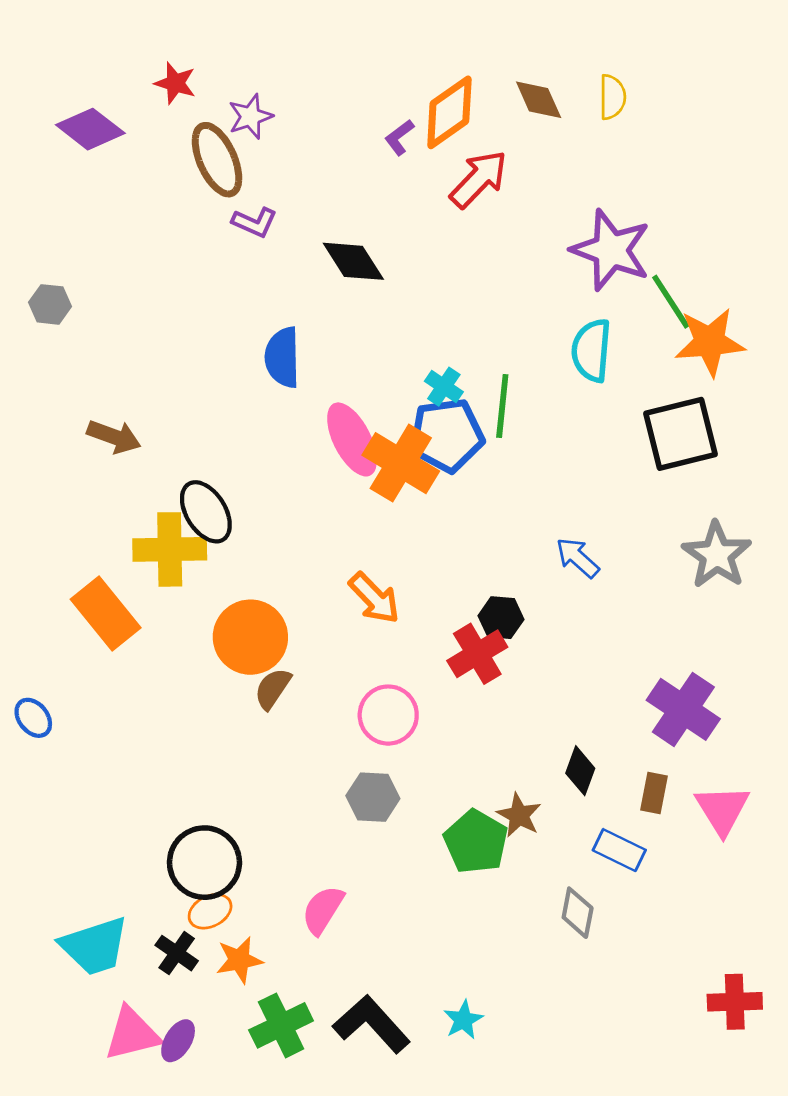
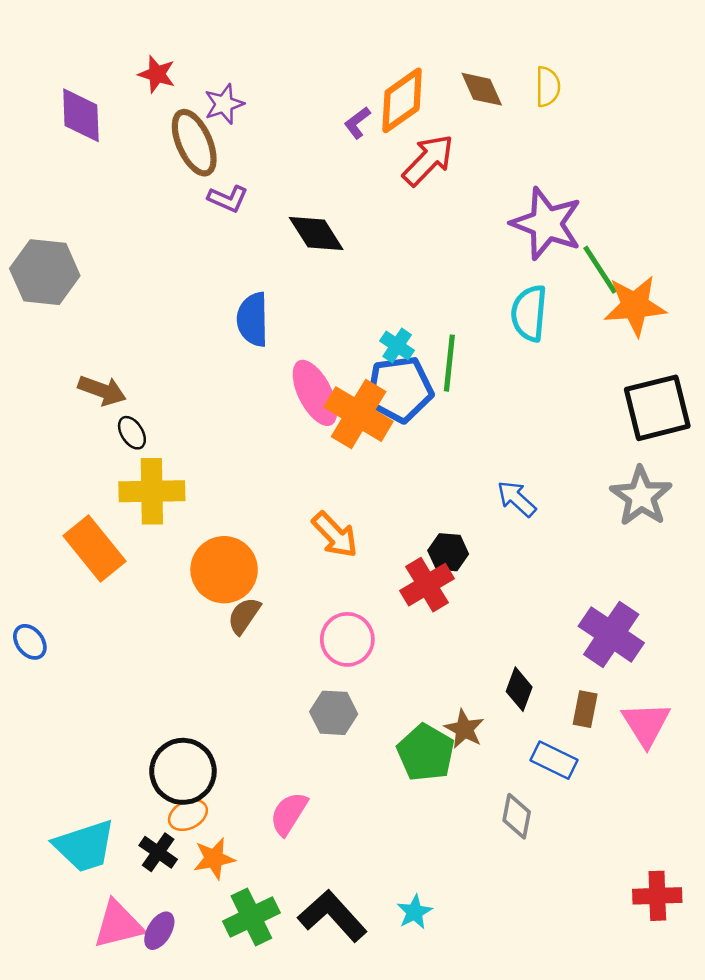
purple diamond: (90, 129) -> (81, 115), turned 50
gray hexagon: (50, 304) -> (45, 272), size x1.8
black square: (681, 434) -> (657, 408), moved
black ellipse: (206, 512) -> (132, 433), moved, size x0.6

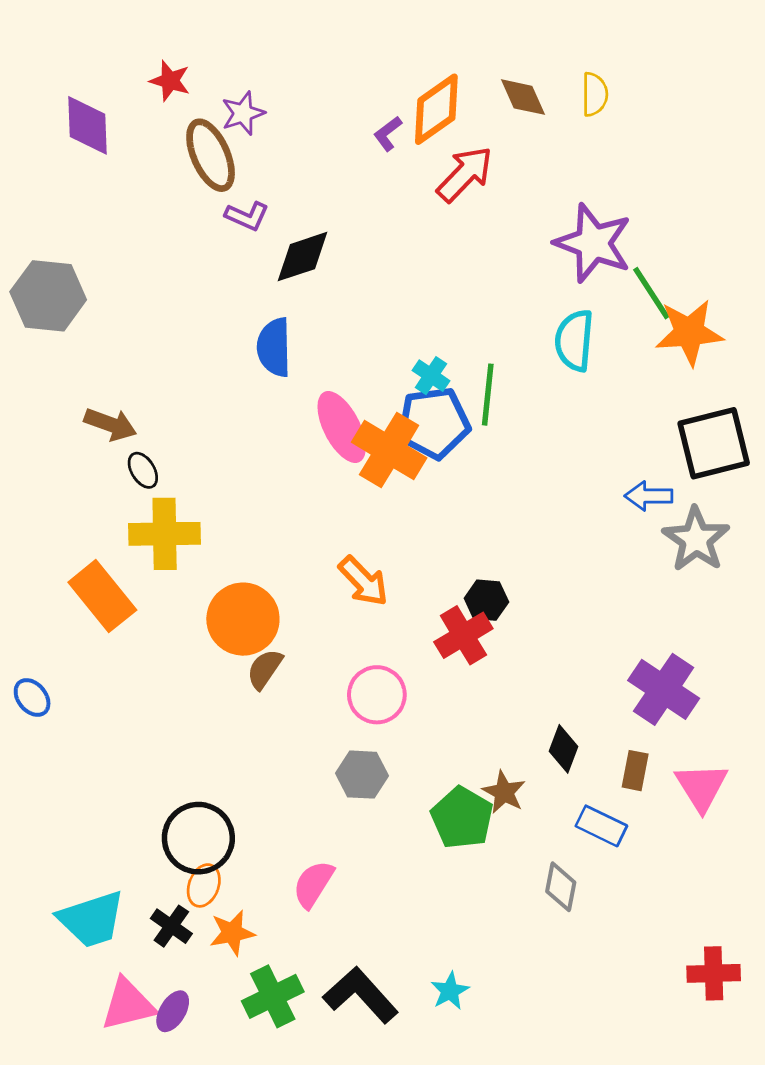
black diamond: (316, 234) -> (302, 257), moved, turned -76
blue arrow: (517, 499) -> (649, 496), moved, turned -42
orange ellipse: (188, 815) -> (204, 885), turned -42

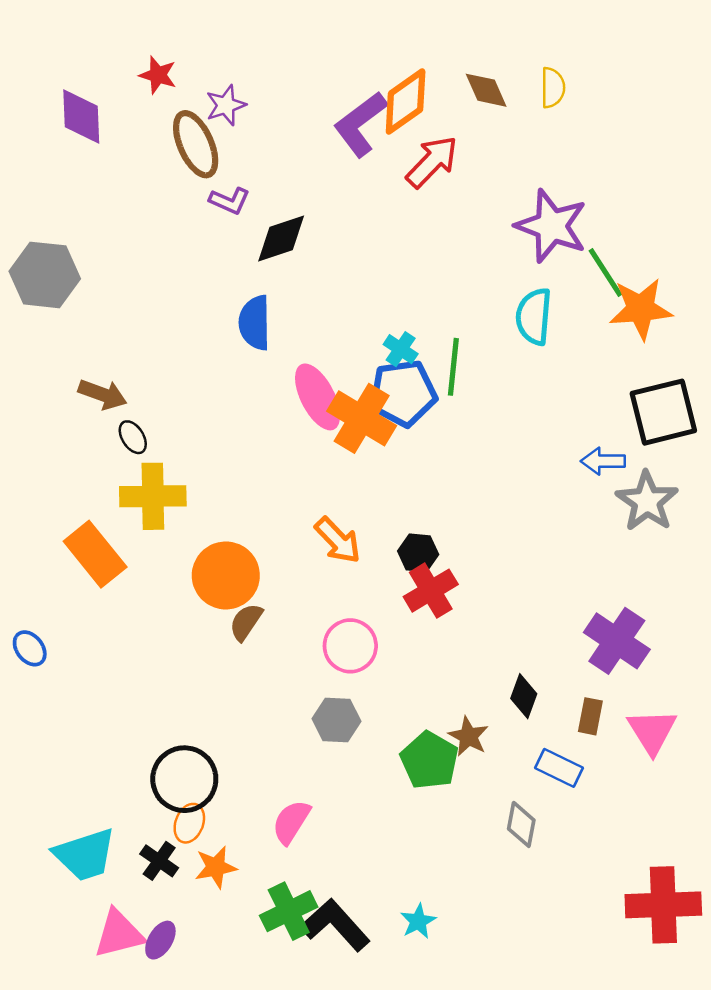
purple L-shape: (388, 134) -> (360, 124), size x2.0
black hexagon: (486, 600) -> (418, 553), moved
red cross: (714, 973) -> (663, 905), size x1.5
green cross: (273, 996) -> (289, 911), moved

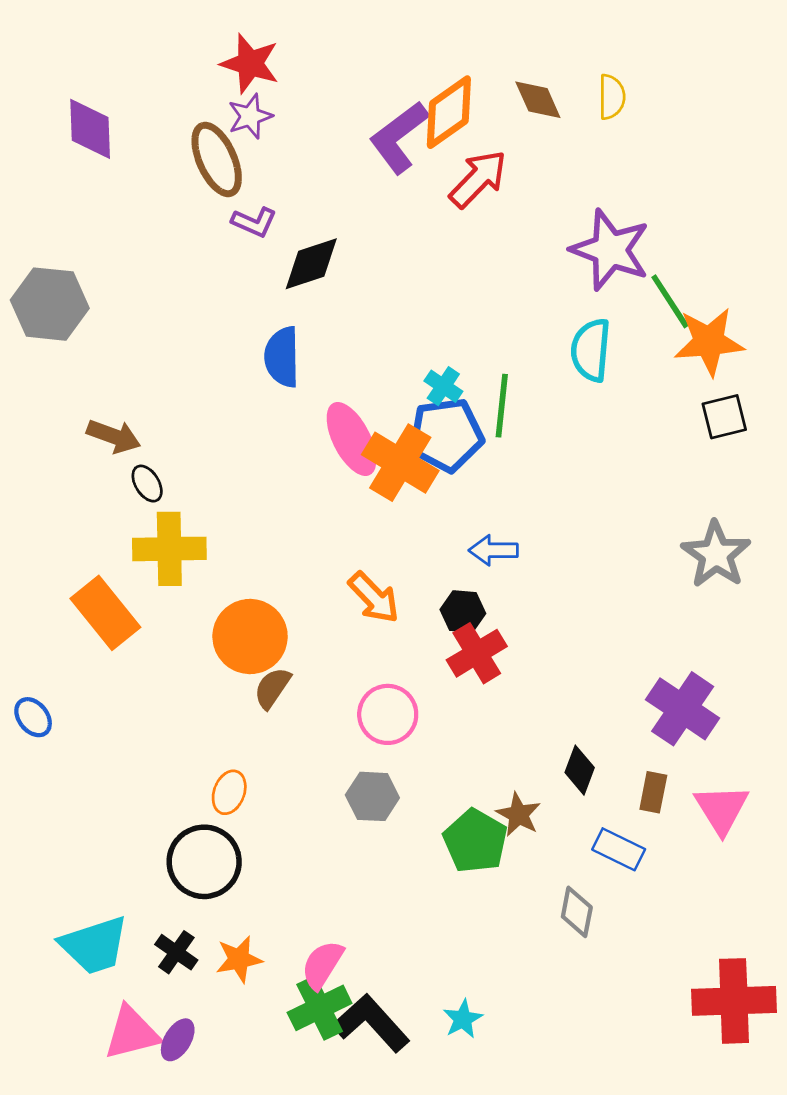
red star: (158, 75) -> (250, 64), moved, size x1.4
black square: (663, 412) -> (724, 417), moved, size x0.6
blue arrow: (603, 461) -> (493, 550), moved
pink semicircle: (291, 822) -> (322, 965), moved
orange ellipse: (189, 823) -> (229, 792), moved

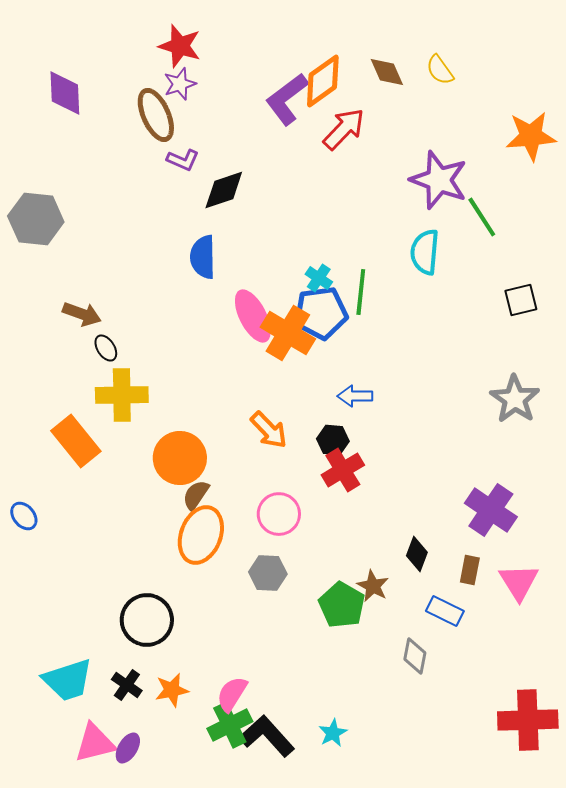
yellow semicircle: (612, 97) -> (440, 70), turned 144
orange star: (709, 342) -> (531, 136), moved
orange ellipse: (229, 792) -> (201, 535), moved, size x1.8

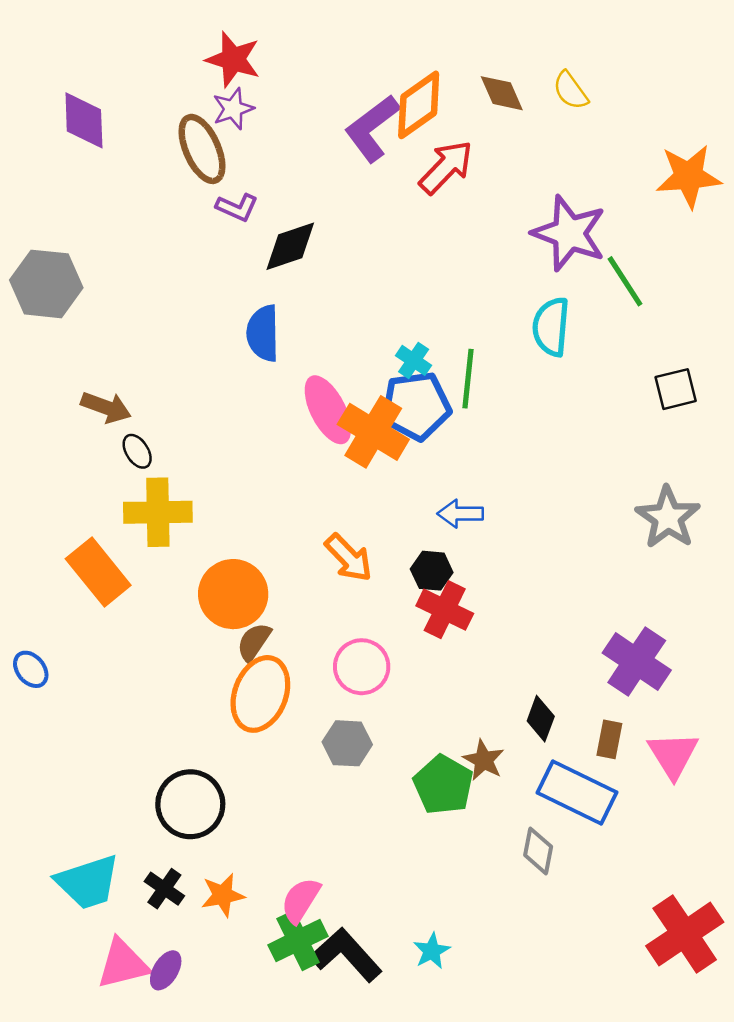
red cross: (343, 470) -> (445, 610), turned -33
blue rectangle: (445, 611) -> (577, 793), size x1.6
red cross: (528, 720) -> (685, 934), turned -32

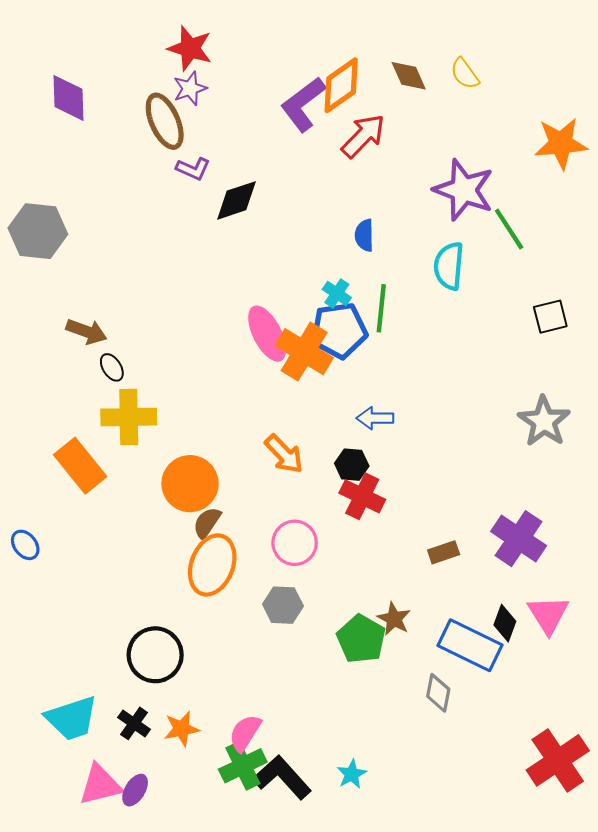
blue semicircle: (263, 333) -> (364, 235), moved, size x0.7
black diamond: (541, 719) -> (505, 623), moved
brown rectangle: (609, 739) -> (444, 552), moved, turned 60

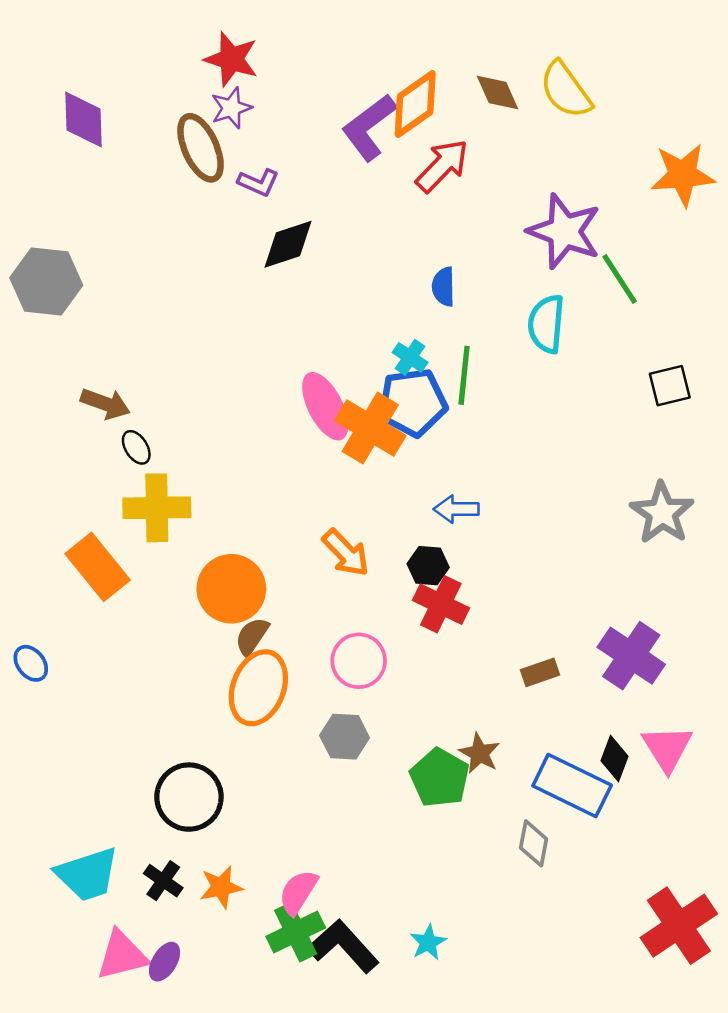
yellow semicircle: (465, 74) -> (566, 90), size x1.5
purple L-shape: (193, 169) -> (258, 183), moved

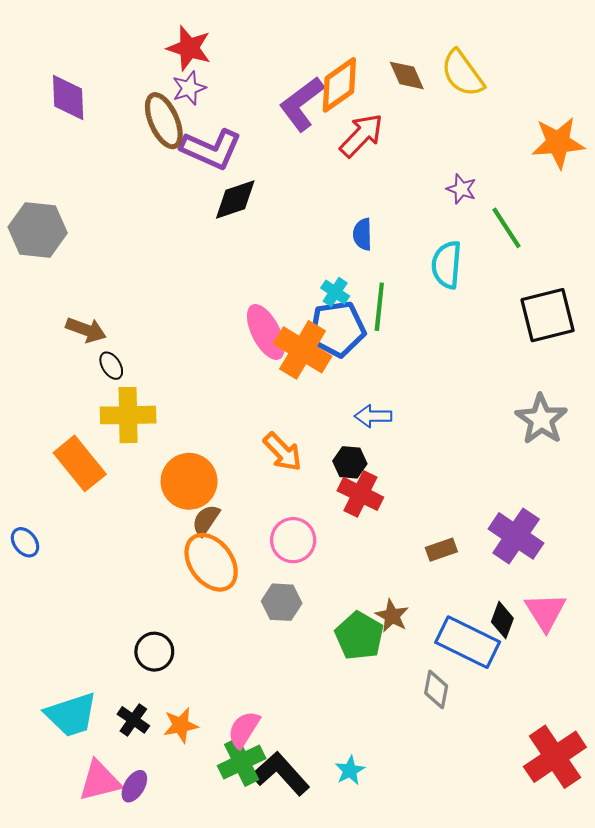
purple L-shape: (258, 183) -> (211, 149), size x1.8
purple star: (564, 231) -> (461, 189), size x0.5
black square: (670, 386) -> (548, 315), size x1.6
orange ellipse: (258, 688) -> (211, 562), turned -58
black circle: (189, 797) -> (154, 652), size x0.7

